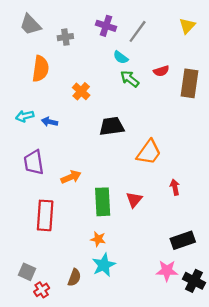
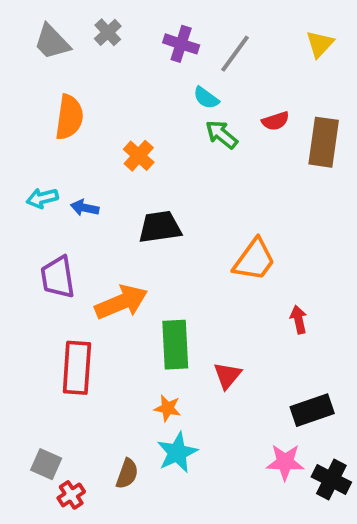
gray cross: (65, 37) -> (108, 32), moved, turned -35
black trapezoid: (112, 126) -> (160, 227), moved
orange arrow: (71, 177) -> (121, 302), size x1.5
red triangle: (134, 200) -> (227, 375), moved

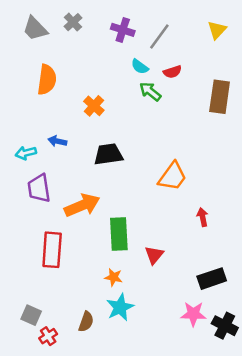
red semicircle: (275, 121) -> (172, 72), moved
cyan arrow: (42, 198) -> (26, 153), moved

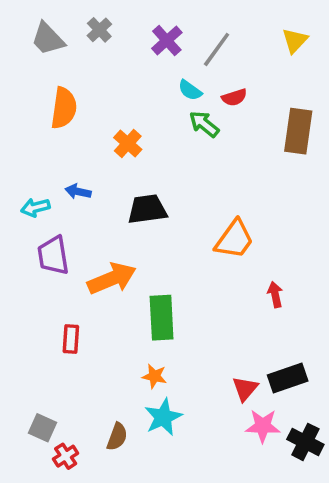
purple cross: (123, 30) -> (167, 41), turned 30
red rectangle: (52, 250) -> (71, 339), size x0.6
red triangle: (154, 255) -> (245, 389), moved

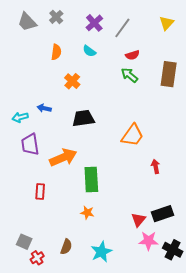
cyan semicircle: (190, 90) -> (89, 51), moved
orange semicircle: (64, 108) -> (56, 52), moved, size x0.7
green arrow: (204, 124) -> (129, 75), moved
cyan star: (163, 417) -> (101, 252), moved

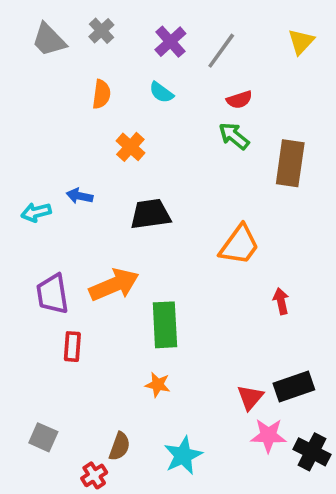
brown rectangle: (169, 74) -> (290, 163), moved
purple trapezoid: (30, 144) -> (52, 294), moved
red cross: (37, 258) -> (94, 475), moved

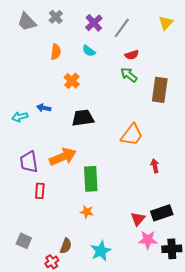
black cross: (312, 452) -> (172, 249), turned -30

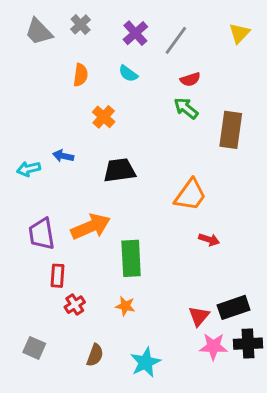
red arrow: (155, 166) -> (209, 240), moved, turned 120
black cross: (172, 249) -> (248, 344), moved
red cross: (52, 262) -> (75, 305), moved

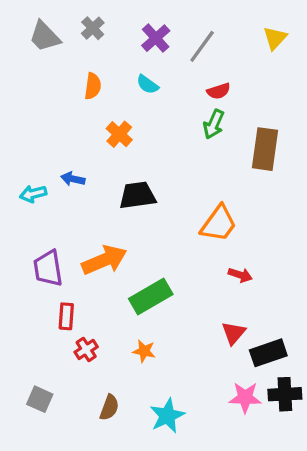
green arrow: (186, 108) -> (214, 124), turned -105
green rectangle: (131, 258) -> (151, 296), turned 63
red triangle: (199, 316) -> (234, 333), moved

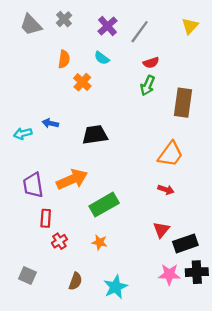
orange cross: (119, 134) -> (82, 82), moved
orange trapezoid: (219, 224) -> (170, 154), moved

